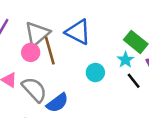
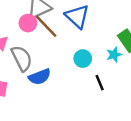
brown line: (50, 51) -> (46, 26), turned -44
black line: (134, 81) -> (100, 83), moved

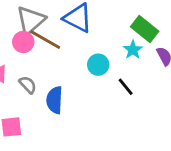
gray semicircle: (22, 58) -> (28, 85), size x0.6
blue semicircle: (40, 77) -> (55, 100), turned 130

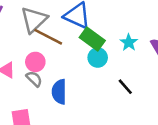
green rectangle: (145, 29) -> (92, 39), moved
pink circle: (23, 42) -> (35, 62), moved
black line: (126, 87) -> (125, 87), moved

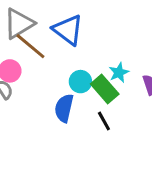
green rectangle: (92, 39) -> (105, 89), moved
blue semicircle: (59, 92) -> (64, 108), moved

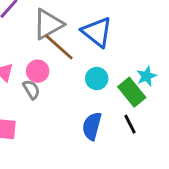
cyan circle: (80, 82) -> (97, 79), moved
blue semicircle: (64, 108) -> (92, 126), moved

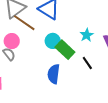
green rectangle: (132, 92) -> (65, 50), moved
black line: (130, 124) -> (87, 63), moved

